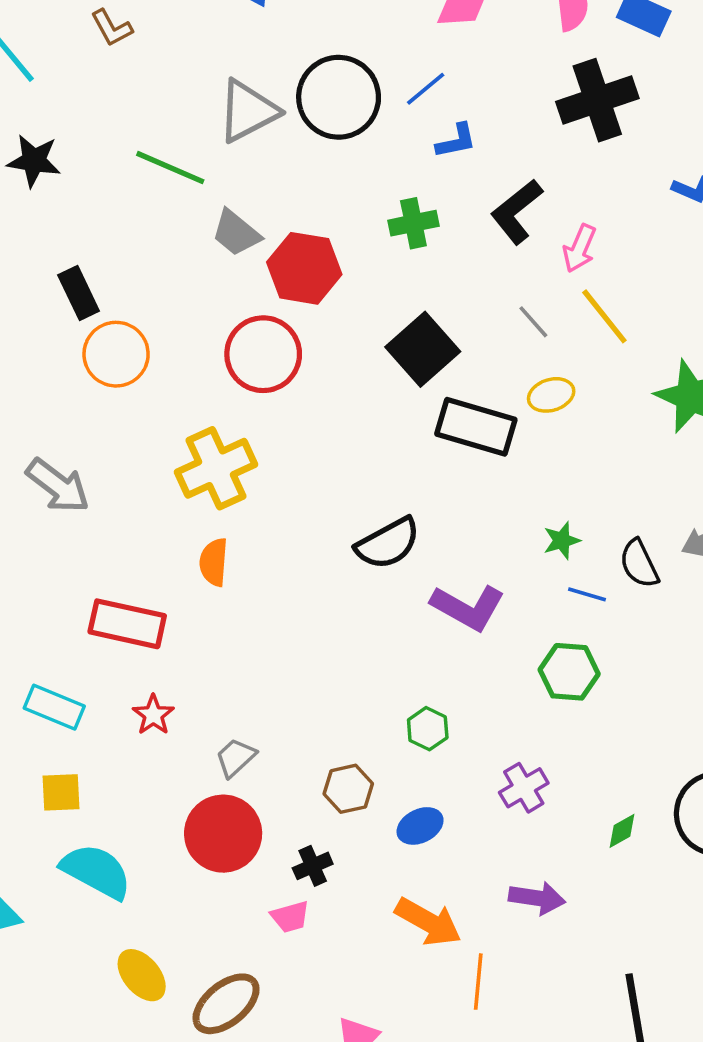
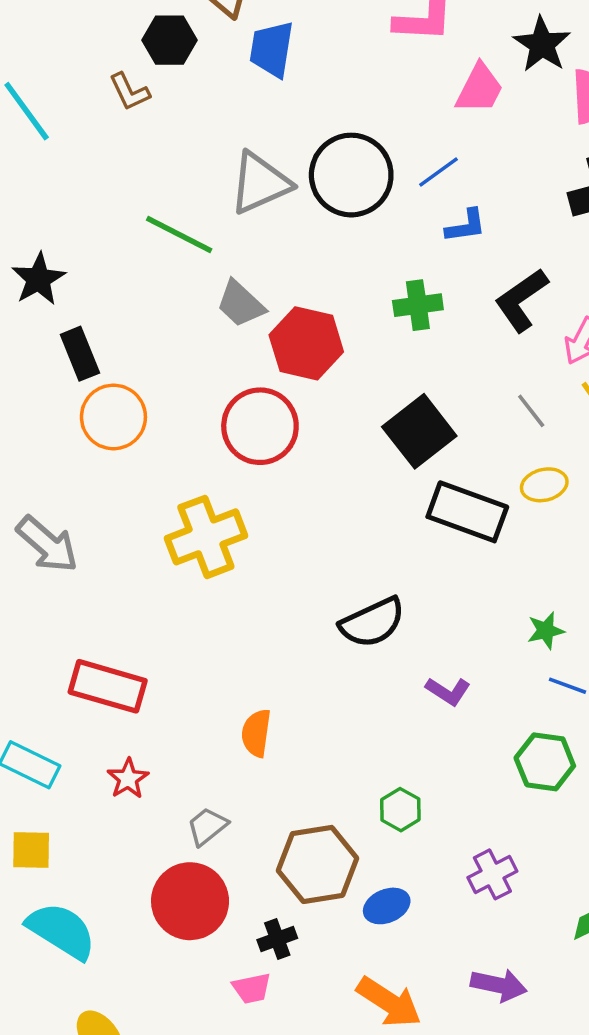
black star: (34, 161) -> (39, 279), moved, turned 30
orange semicircle: (214, 562) -> (256, 733), moved
purple L-shape: (468, 607) -> (448, 691), size x0.6
brown hexagon: (348, 789) -> (318, 864), size x1.6

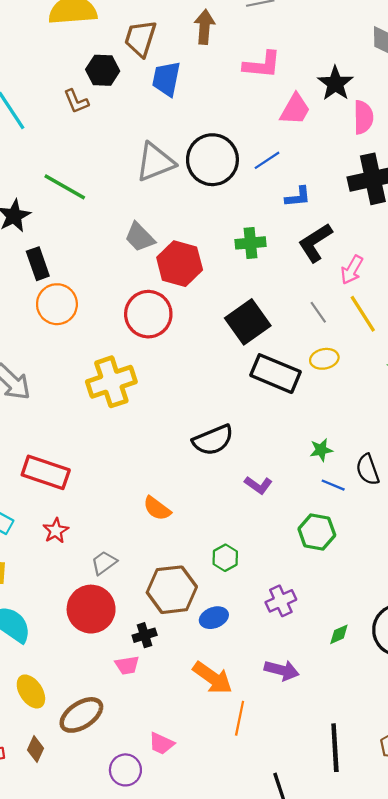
blue L-shape: (466, 226) -> (298, 197), moved
green line: (179, 235) -> (65, 187), moved
orange semicircle: (256, 733) -> (157, 508), moved, turned -64

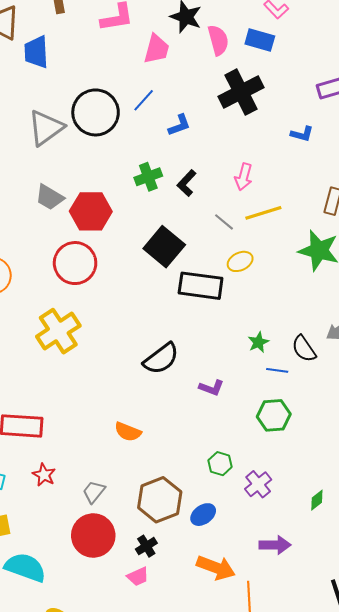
black L-shape: (315, 243) -> (187, 183), moved, size x0.7
yellow line: (363, 314) -> (263, 213), turned -60
green hexagon: (225, 558) -> (220, 464), moved

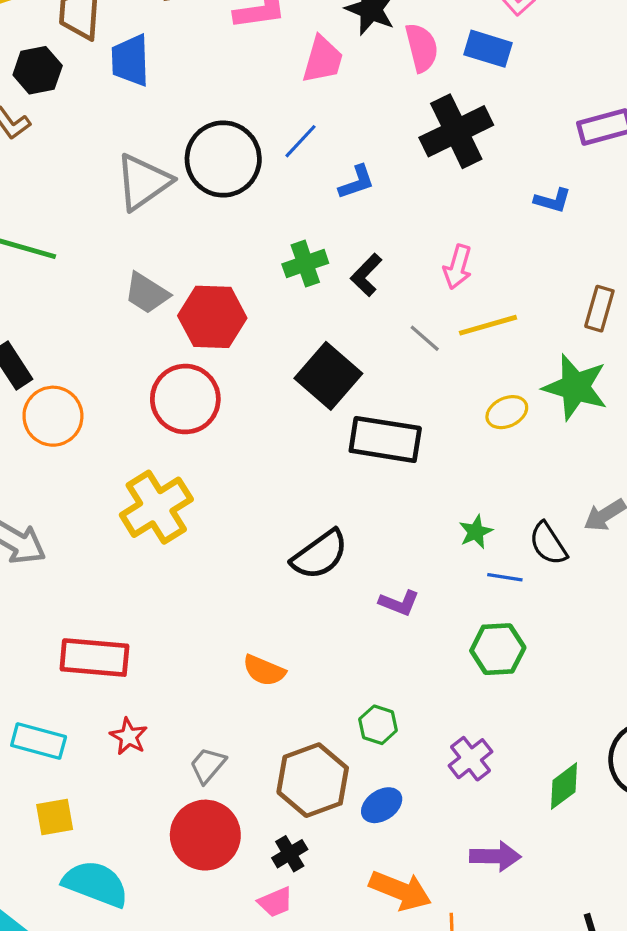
yellow ellipse: (240, 261) -> (507, 412), moved
green hexagon: (220, 464) -> (378, 725), moved
green diamond: (317, 500) -> (564, 786), size x1.4

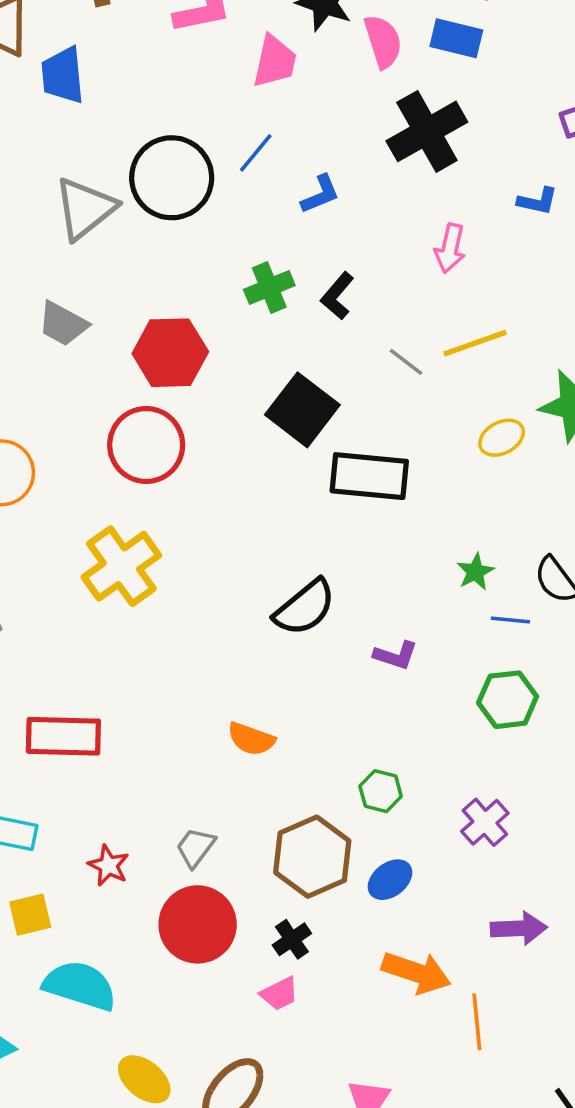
pink arrow: (458, 267) -> (450, 248), moved
gray trapezoid: (147, 293) -> (63, 324), moved
red star: (129, 736) -> (108, 866), moved

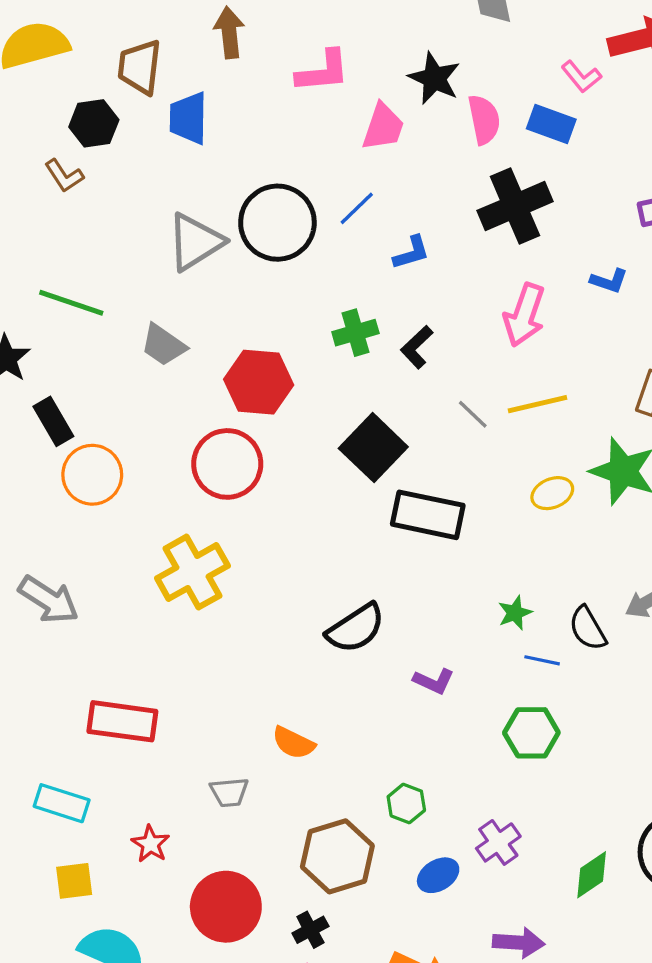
pink arrow: (450, 248) -> (524, 315), size x1.4
gray trapezoid: (195, 847) -> (229, 792), moved, turned -138
blue ellipse: (390, 880) -> (438, 875), moved

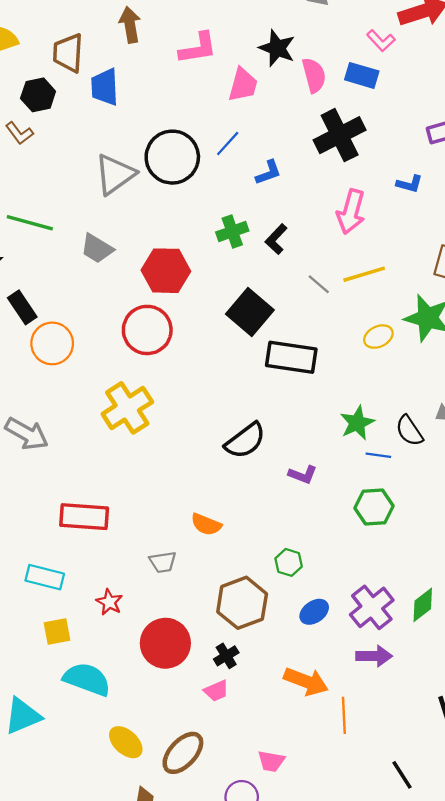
green star: (515, 613) -> (357, 423), size x1.4
purple cross: (498, 842) -> (372, 607), moved, size x1.4

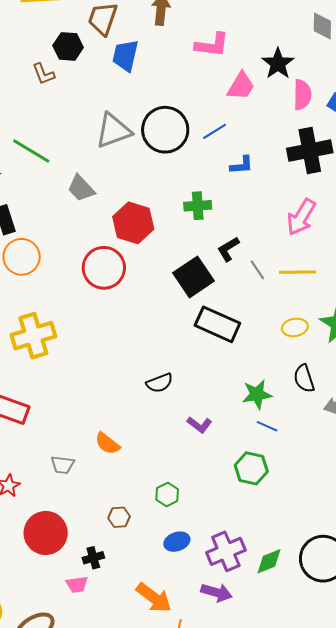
black L-shape: (276, 239) -> (228, 249), moved
yellow cross: (127, 408) -> (33, 336), moved
black semicircle: (409, 431) -> (304, 378), moved
black semicircle: (245, 441) -> (160, 383), size x0.7
brown hexagon: (242, 603) -> (119, 517), size x0.5

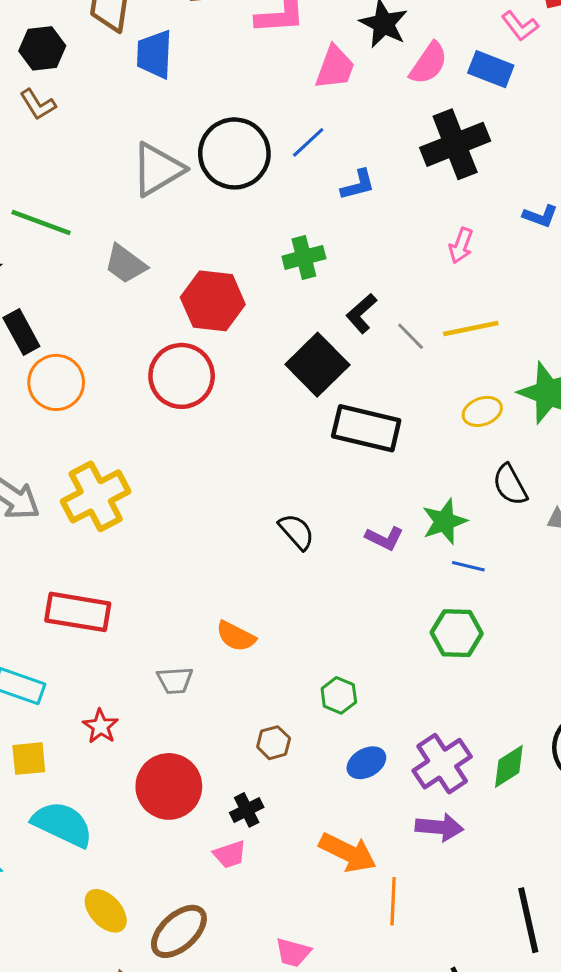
black hexagon: (68, 46) -> (42, 48), moved
pink semicircle: (302, 95) -> (429, 63), turned 44
pink arrow: (301, 217) -> (461, 246), size x0.6
black semicircle: (160, 383) -> (296, 532), turned -100
purple L-shape: (199, 425) -> (384, 538), moved

